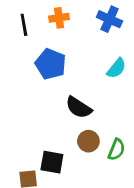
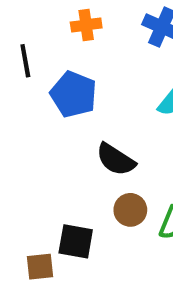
black line: (24, 25) -> (25, 61), moved

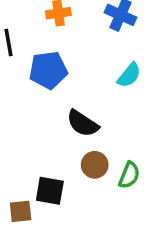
blue pentagon: (74, 94) -> (48, 70), turned -30

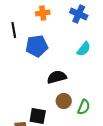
black semicircle: (83, 123) -> (57, 77), turned 132

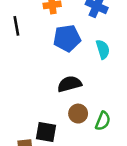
blue pentagon: (37, 46) -> (67, 38), moved
cyan semicircle: (84, 49) -> (103, 49), turned -56

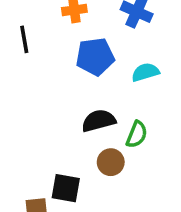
cyan semicircle: (103, 49) -> (145, 72), turned -90
green semicircle: (103, 121) -> (137, 134), moved

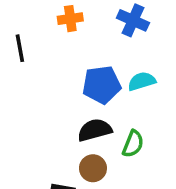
blue pentagon: (95, 57) -> (102, 85), moved
brown circle: (111, 162) -> (93, 168), moved

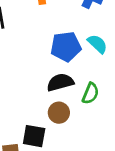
cyan semicircle: (142, 81) -> (97, 44), turned 60

